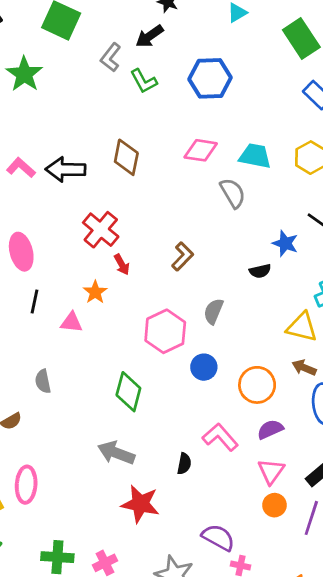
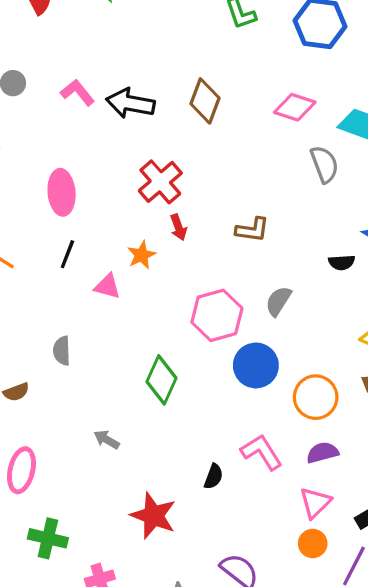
brown L-shape: (183, 256) -> (252, 230), turned 44
blue circle: (204, 367) -> (256, 365), size x1.4
gray arrow: (116, 453) -> (107, 440), moved, size x0.6
green cross: (57, 557) -> (48, 538), moved

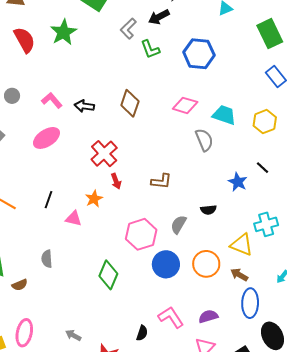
black arrow: (130, 103) -> (84, 106), size x0.7
pink ellipse: (62, 192) -> (46, 138), moved, turned 64
black semicircle: (342, 262) -> (208, 210), moved
orange circle: (316, 397) -> (206, 264), moved
gray arrow: (107, 440) -> (73, 335), moved

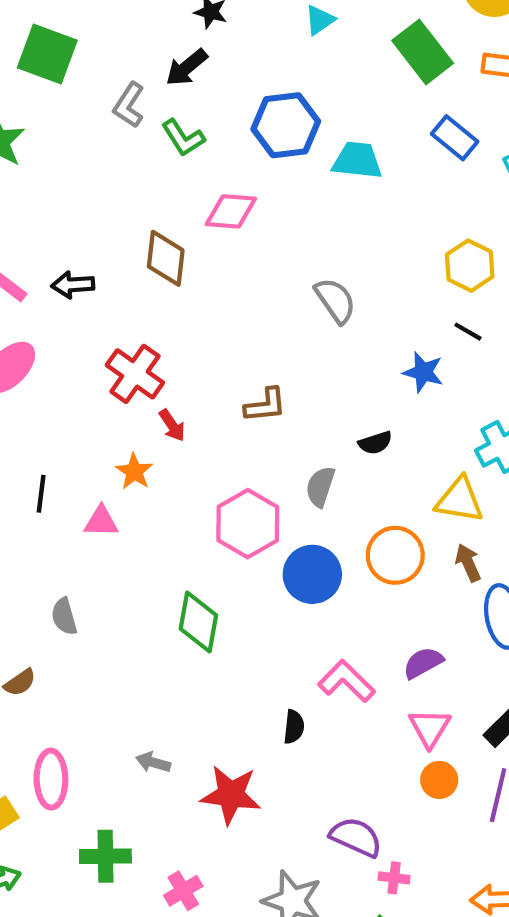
pink diamond: (185, 105) -> (231, 211), moved
cyan trapezoid: (224, 115) -> (357, 160), moved
yellow hexagon: (265, 122) -> (470, 266), moved
brown arrow: (239, 275) -> (468, 563), turned 48

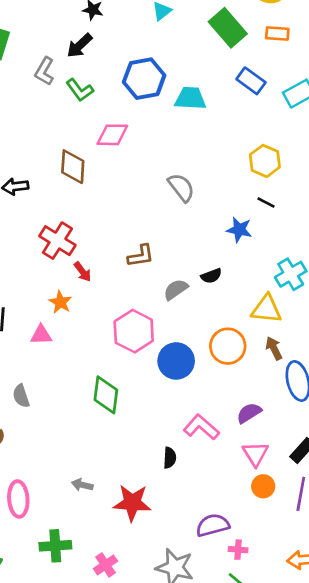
gray semicircle: (320, 487) -> (176, 290), moved, turned 40
purple semicircle: (356, 837) -> (213, 525), turned -36

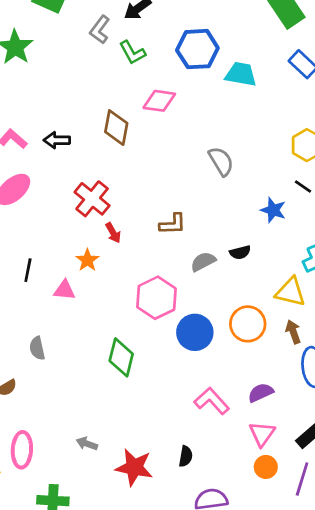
black semicircle: (170, 458) -> (186, 456), moved

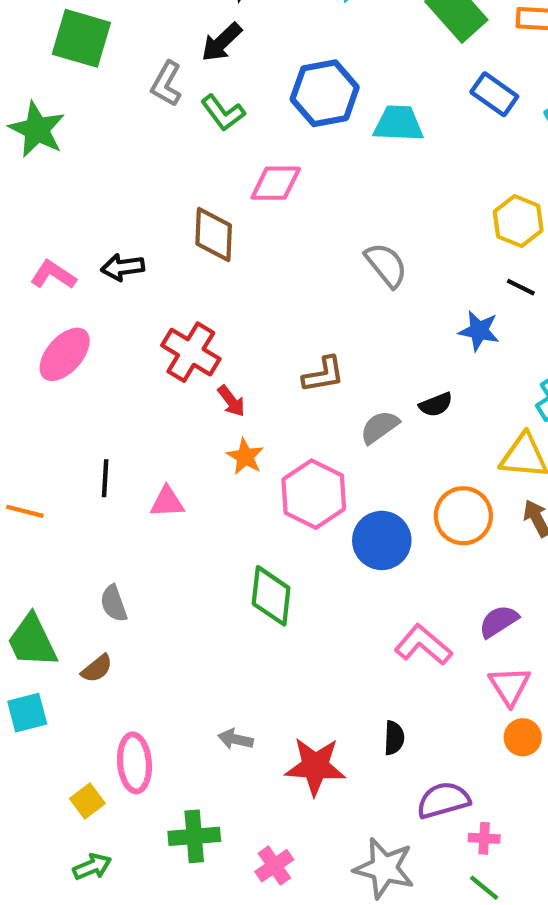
orange star: (87, 260) -> (245, 457), moved
gray semicircle: (37, 348) -> (114, 603), moved

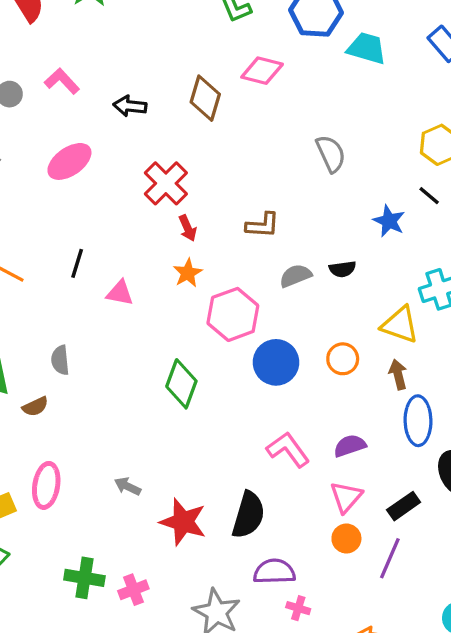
pink L-shape: (53, 275) -> (62, 81), moved
orange circle: (463, 516) -> (343, 359), size x0.7
black semicircle: (394, 738) -> (248, 515), size x1.8
green cross: (194, 836) -> (84, 578), moved

